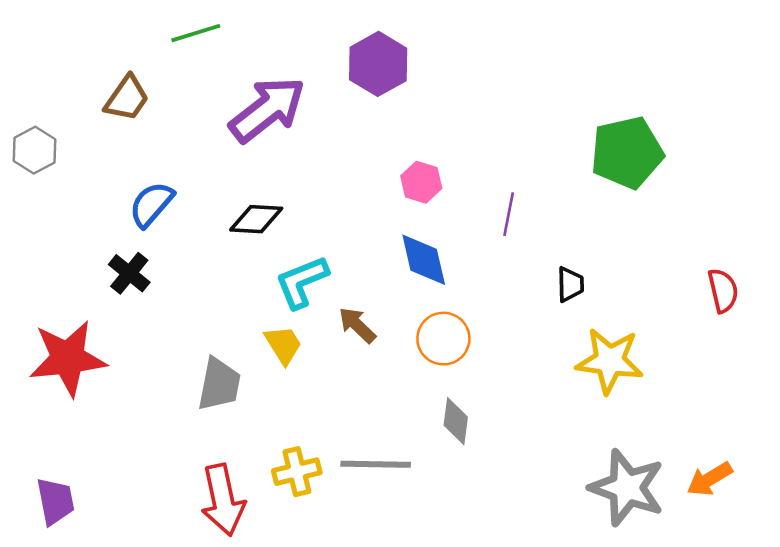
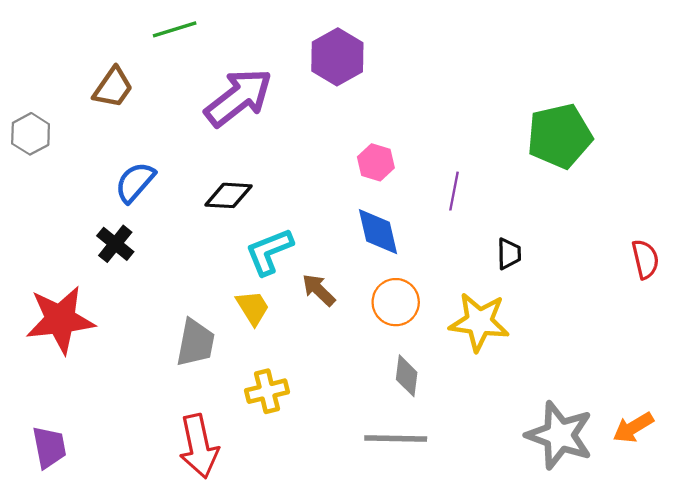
yellow star: (610, 361) -> (479, 322), moved
gray line: (376, 464) -> (396, 438), moved
yellow cross: (297, 472) -> (267, 391), moved

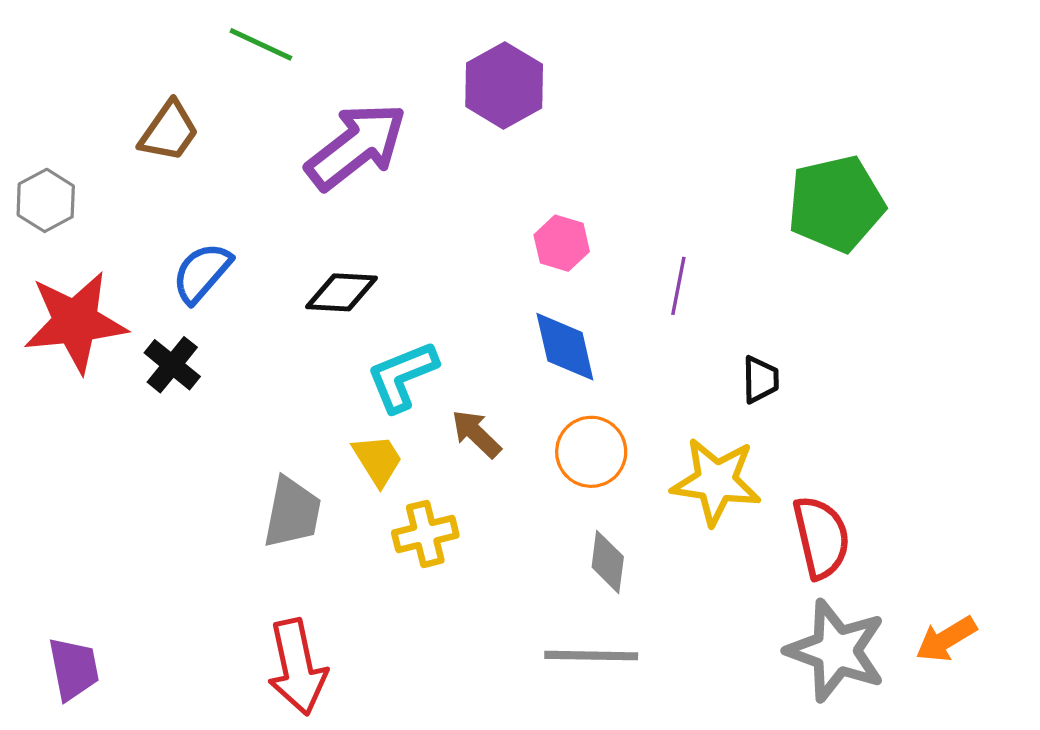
green line: (175, 29) -> (261, 44), turned 42
red semicircle: (645, 259) -> (821, 537), moved, size x1.4
red star: (60, 320) -> (75, 322), moved
yellow cross: (267, 391) -> (425, 534), moved

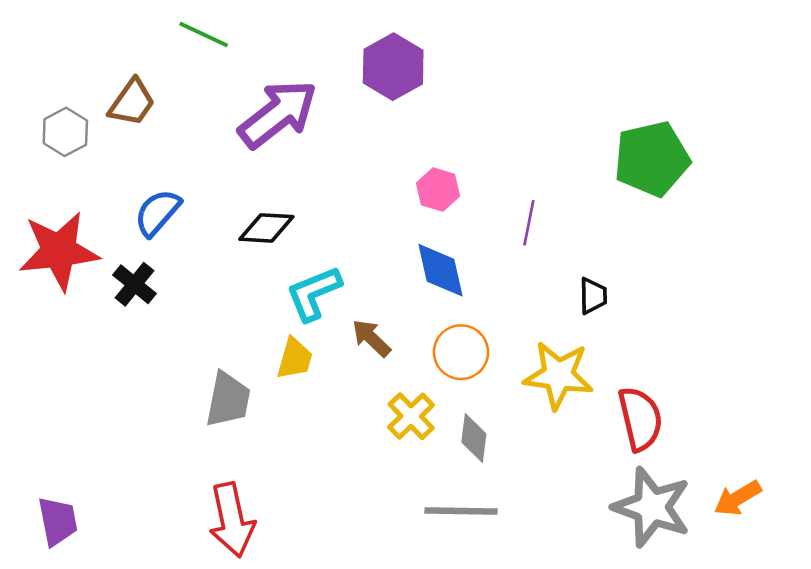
gray hexagon: (46, 200) -> (65, 132), moved
yellow trapezoid: (378, 460) -> (295, 359), turned 48
yellow cross: (425, 534) -> (411, 416), moved, turned -30

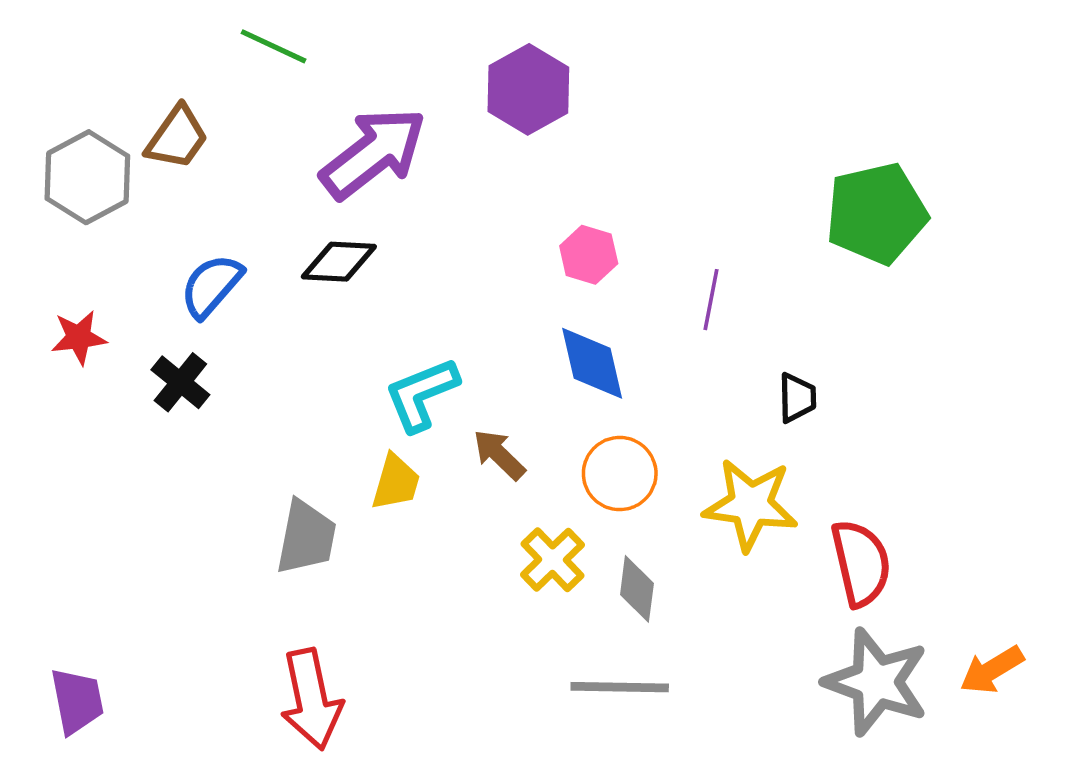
gray hexagon: (65, 132) -> (87, 177), size x1.4
black diamond: (266, 228) -> (339, 262), moved
red star: (59, 251) -> (79, 337), size x0.5

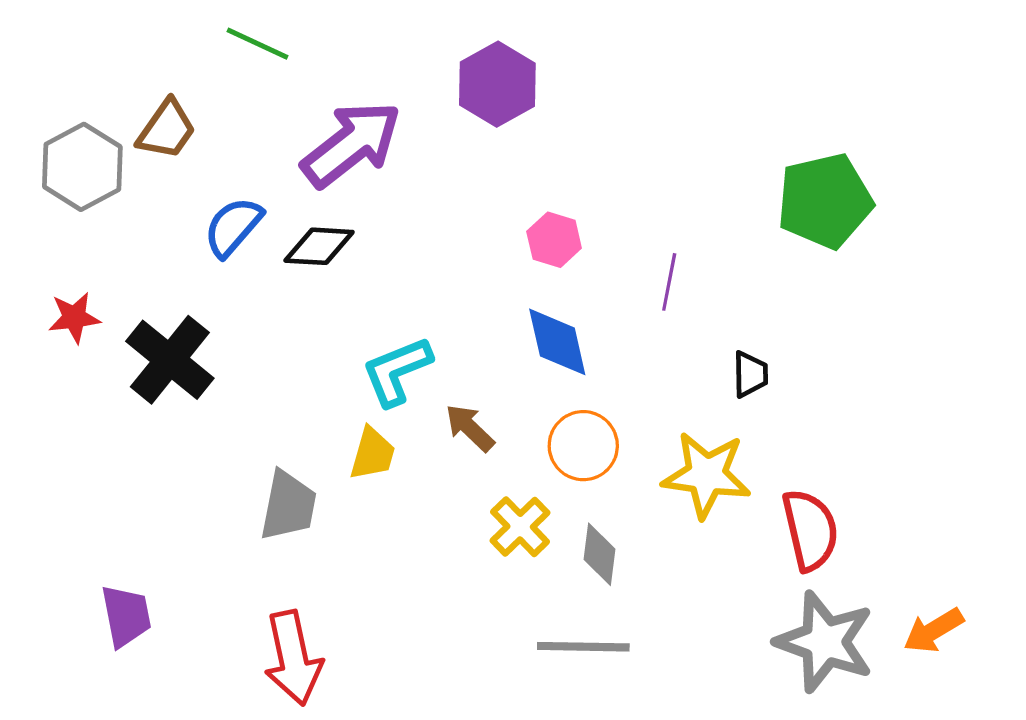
blue semicircle: (211, 286) -> (233, 227), moved
black cross: (180, 382) -> (170, 360), size x1.6
purple trapezoid: (77, 701) -> (126, 616), moved

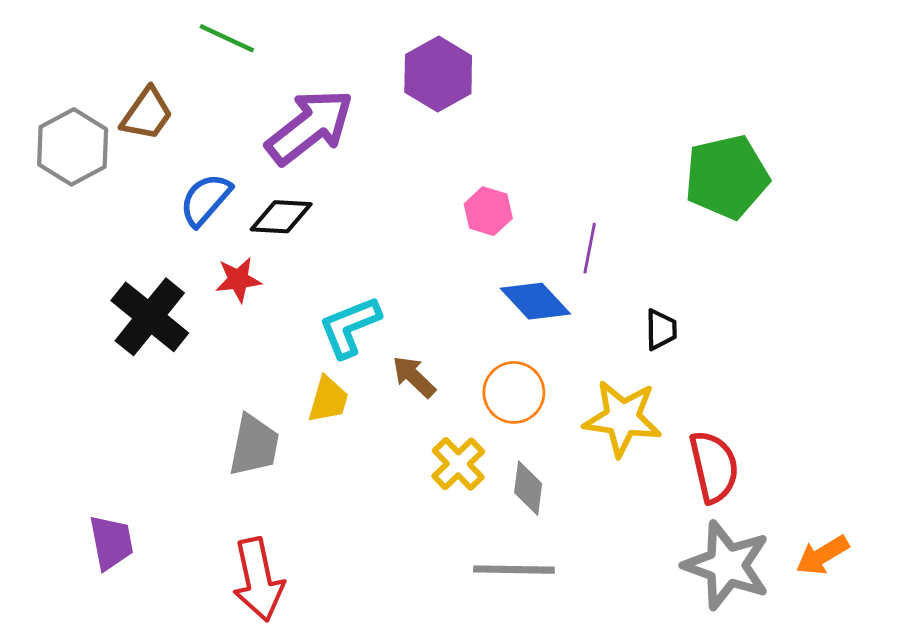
red star: (74, 318) -> (238, 280), moved
blue diamond: (557, 342) -> (535, 301), moved, turned -30

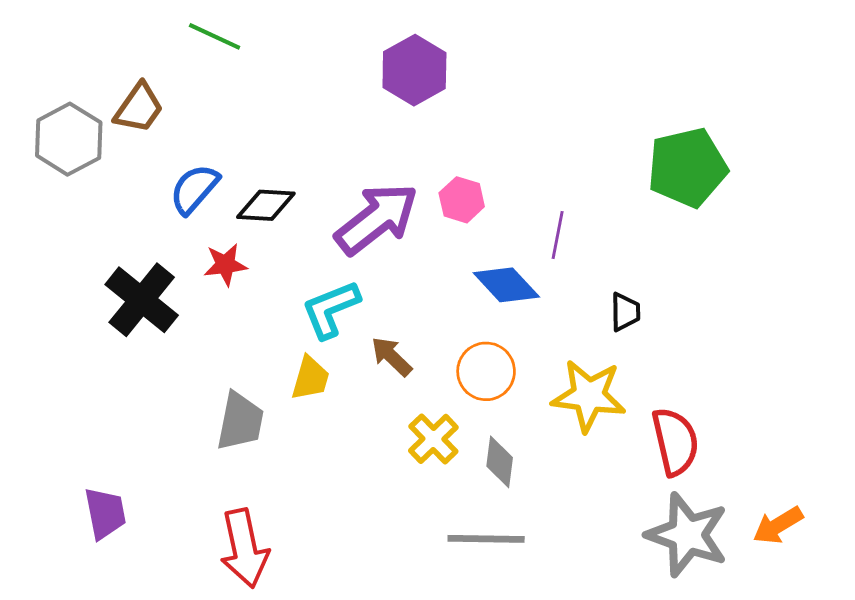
purple arrow: (310, 127) -> (377, 219), moved

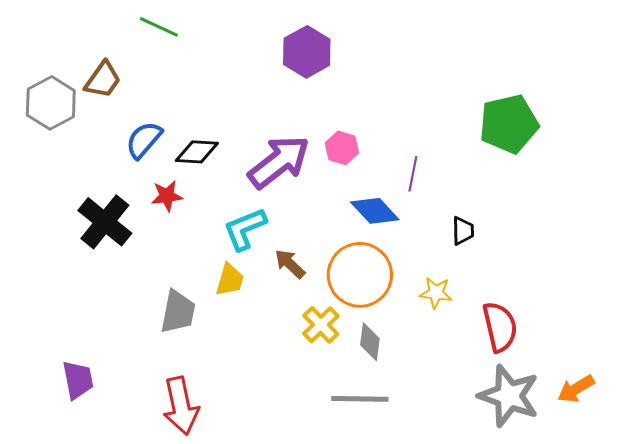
orange circle: (486, 371) -> (360, 275), size x1.5
yellow star: (589, 396) -> (436, 293), size x0.6

